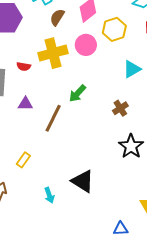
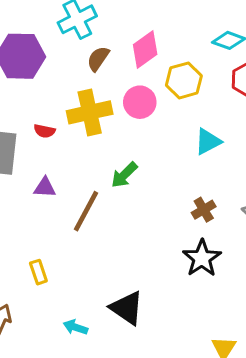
brown cross: (120, 108) -> (204, 210), moved
yellow rectangle: (23, 160) -> (38, 272), turned -56
cyan arrow: (49, 195) -> (75, 327), turned 126

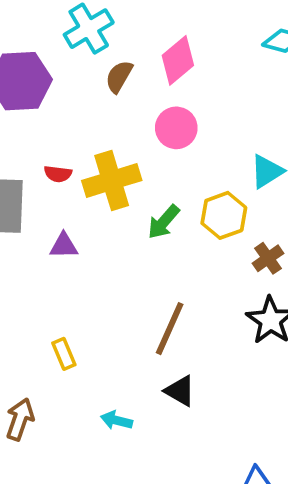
yellow hexagon: (184, 80) -> (224, 215), moved
yellow cross: (90, 112) -> (112, 181), moved
brown line: (86, 211) -> (170, 329), moved
black triangle: (127, 308) -> (180, 391), size x0.7

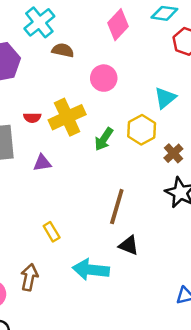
pink diamond: (178, 60) -> (118, 25), moved
brown semicircle: (119, 77) -> (63, 50), turned 80
cyan arrow: (116, 420) -> (91, 270), size x1.8

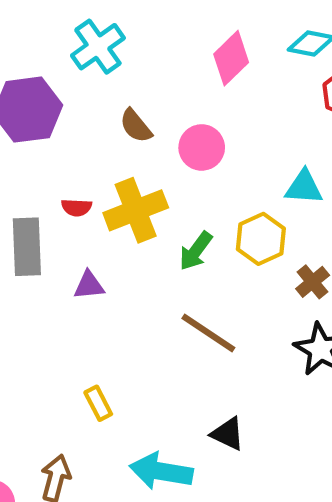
brown semicircle: (63, 50) -> (136, 126), moved, turned -145
cyan triangle: (165, 98) -> (304, 187), turned 40
brown line: (117, 207) -> (208, 333), moved, turned -76

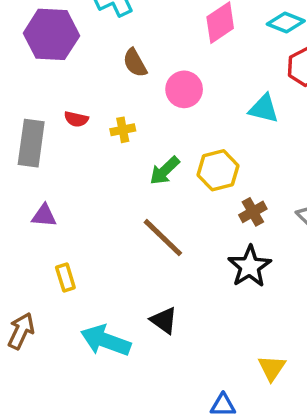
cyan triangle: (304, 187) -> (264, 109), moved
yellow cross: (136, 210) -> (123, 130), size x0.5
purple triangle: (89, 285) -> (44, 216), moved

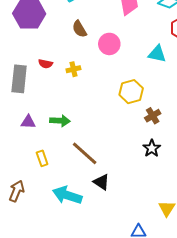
green arrow: (165, 171) -> (60, 121), moved, turned -132
brown line: (163, 238) -> (85, 153), moved
black star: (250, 266) -> (152, 148), size x0.7

